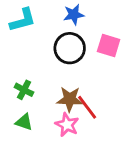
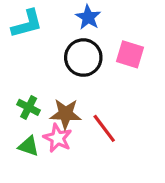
blue star: (74, 15) -> (88, 17), turned -30
brown star: (70, 99) -> (66, 114), moved
pink star: (67, 125) -> (58, 138), moved

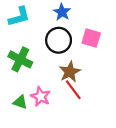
green cross: (29, 107) -> (20, 59), moved, size x1.5
brown star: (66, 114) -> (70, 72), moved, turned -30

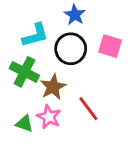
cyan L-shape: (19, 17) -> (35, 35), moved
brown star: (70, 72) -> (53, 87), moved

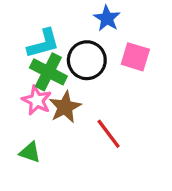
blue star: (75, 15) -> (107, 18), moved
green cross: (24, 72) -> (48, 72), moved
pink star: (49, 117) -> (37, 100), moved

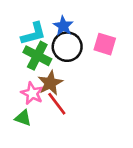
blue star: (107, 18) -> (63, 26), moved
pink star: (37, 100) -> (32, 93), moved
red line: (109, 134) -> (57, 104), moved

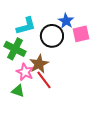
blue star: (63, 26) -> (66, 21), moved
pink square: (105, 44) -> (81, 34), turned -30
green cross: (37, 56) -> (15, 49), moved

